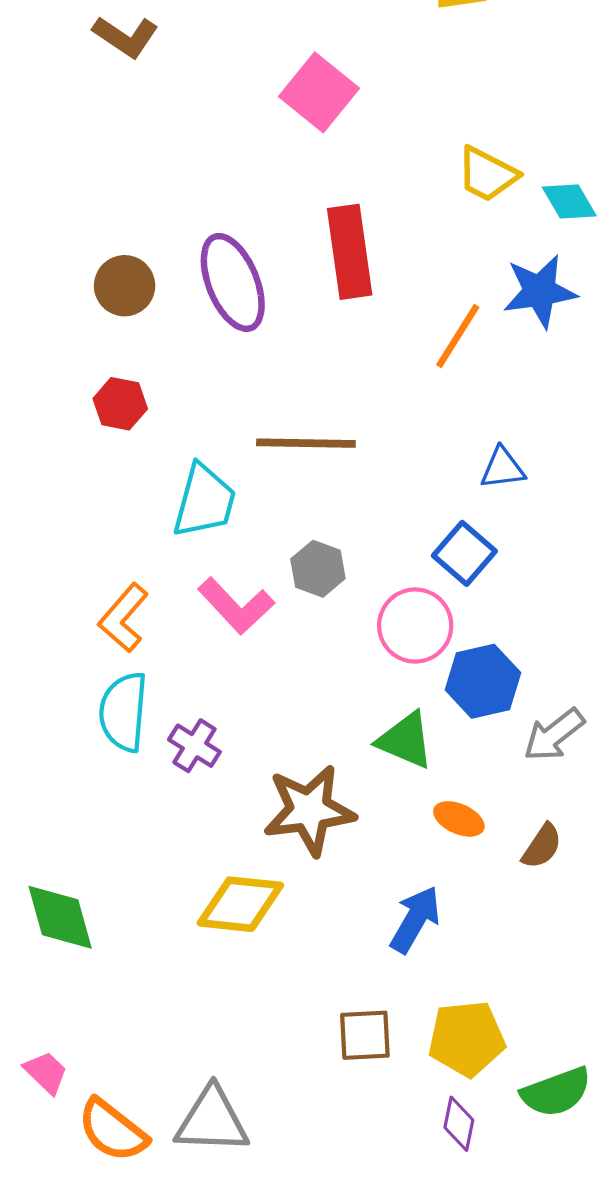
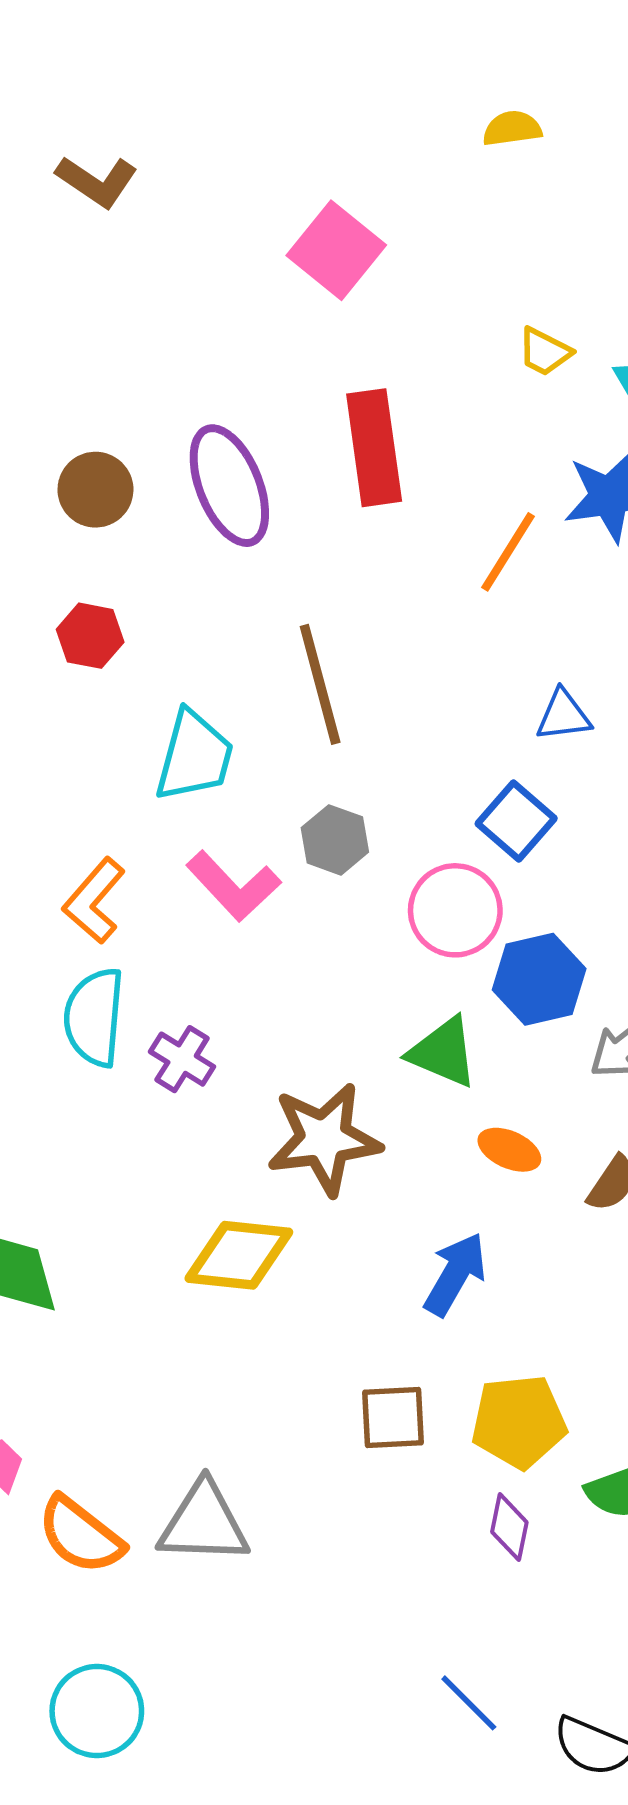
yellow trapezoid: (487, 174) -> (545, 352), size x0.7
brown line: (306, 443) -> (320, 684), turned 74

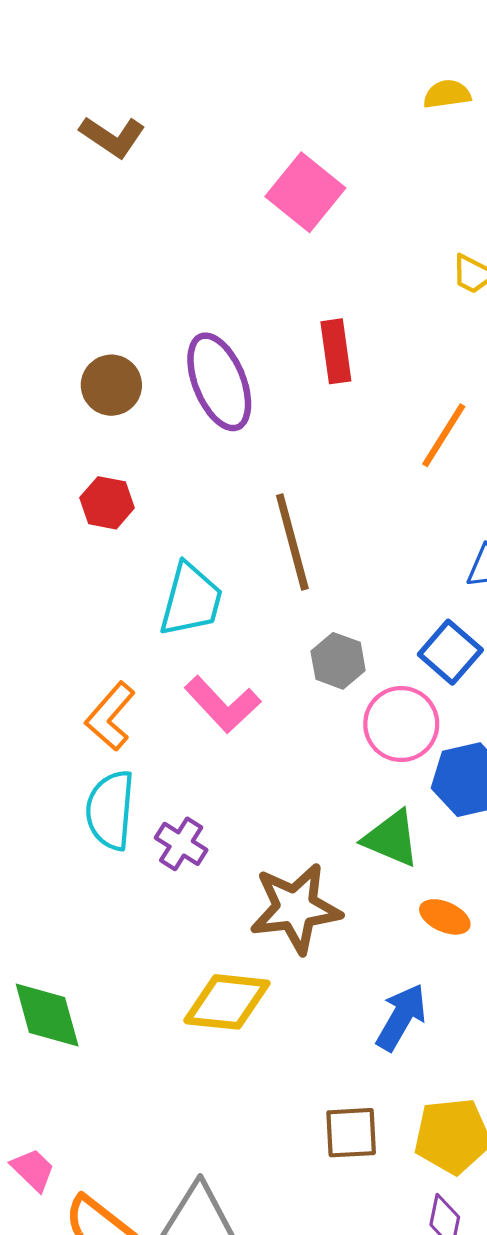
red rectangle: (374, 448) -> (336, 351), size x0.7
gray hexagon: (335, 840) -> (338, 661), moved

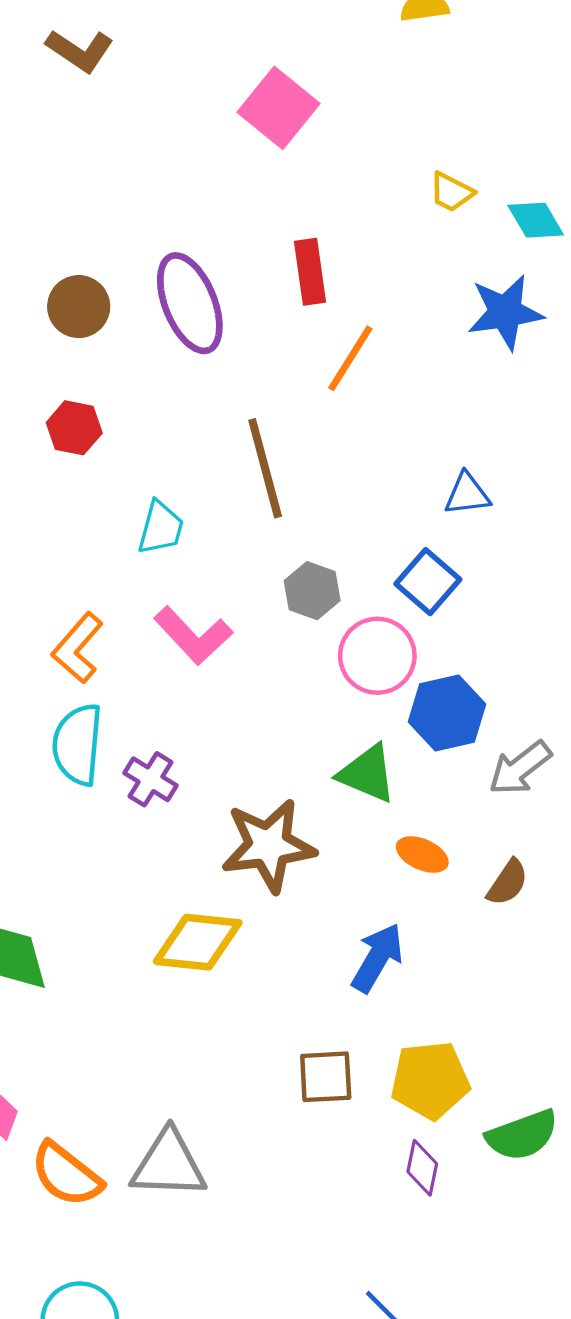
orange line: (444, 435) -> (350, 358), moved
cyan trapezoid: (191, 600) -> (161, 528), size x0.7

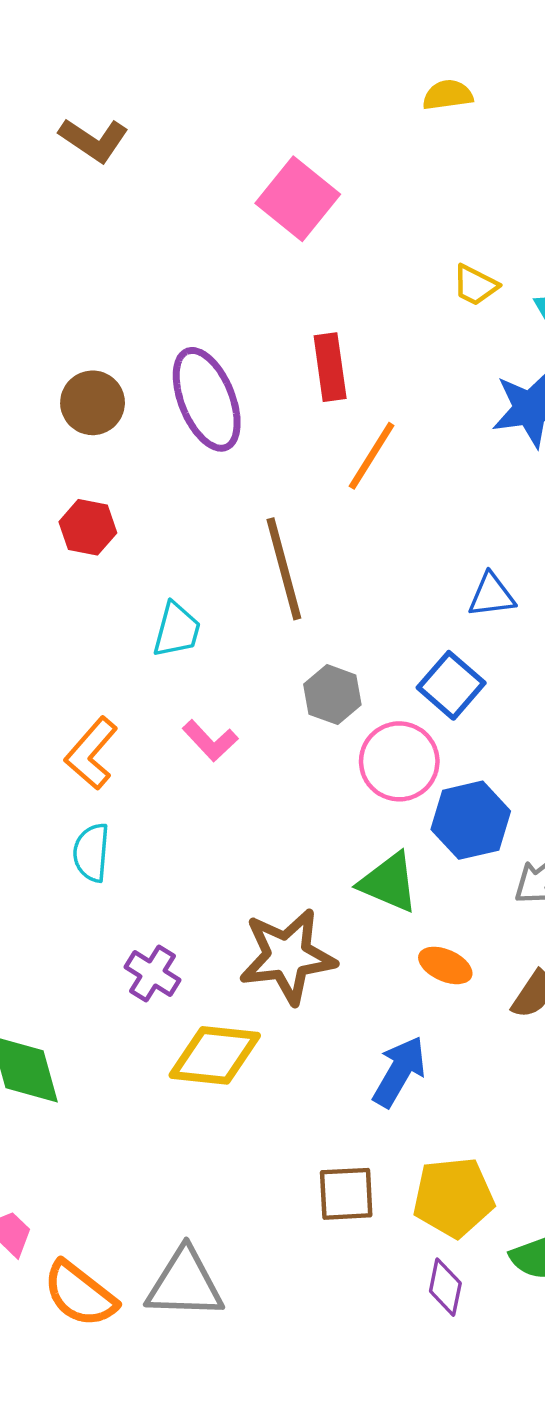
pink L-shape: (193, 636) -> (210, 741), size x0.7
cyan semicircle: (78, 744) -> (91, 852), size x0.7
purple cross: (151, 779) -> (152, 974), moved

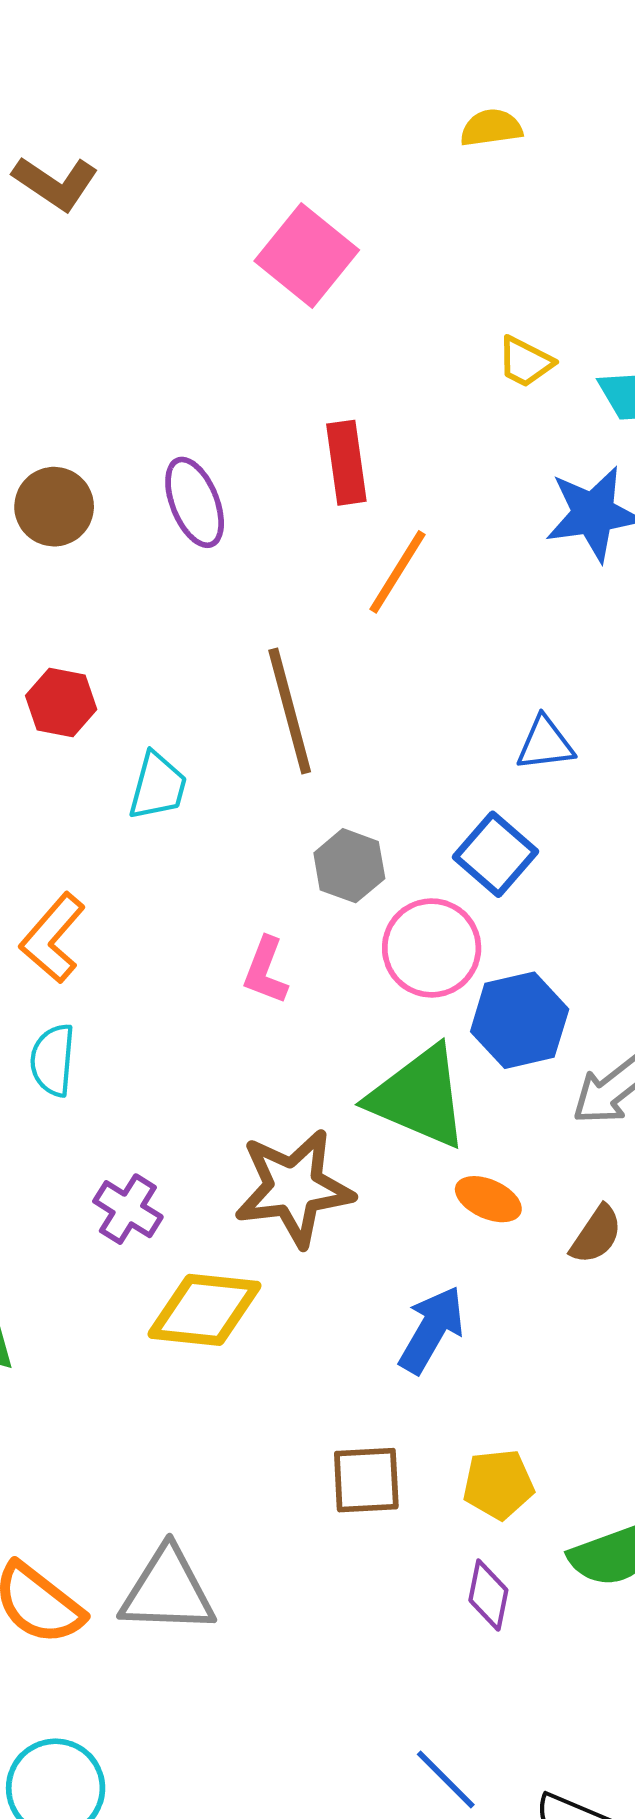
purple ellipse: (207, 399) -> (195, 502), size x0.7
red hexagon: (88, 527) -> (61, 702), moved
pink L-shape: (210, 741) -> (266, 971), moved, turned 64
green triangle: (389, 882) -> (419, 1097), size x1.4
yellow pentagon: (453, 1197) -> (498, 1484), size x0.7

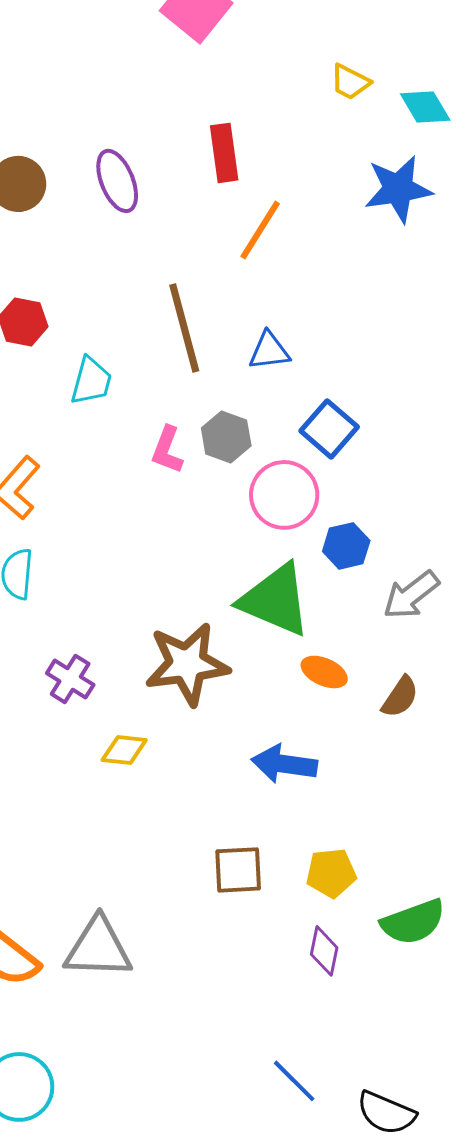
blue triangle: (545, 744) -> (269, 351), moved
pink L-shape: (266, 971) -> (167, 450), moved
blue hexagon: (520, 1020) -> (346, 546), size x0.7
yellow diamond: (205, 1310) -> (124, 750), size x0.6
blue arrow: (432, 1330) -> (284, 764), turned -112

